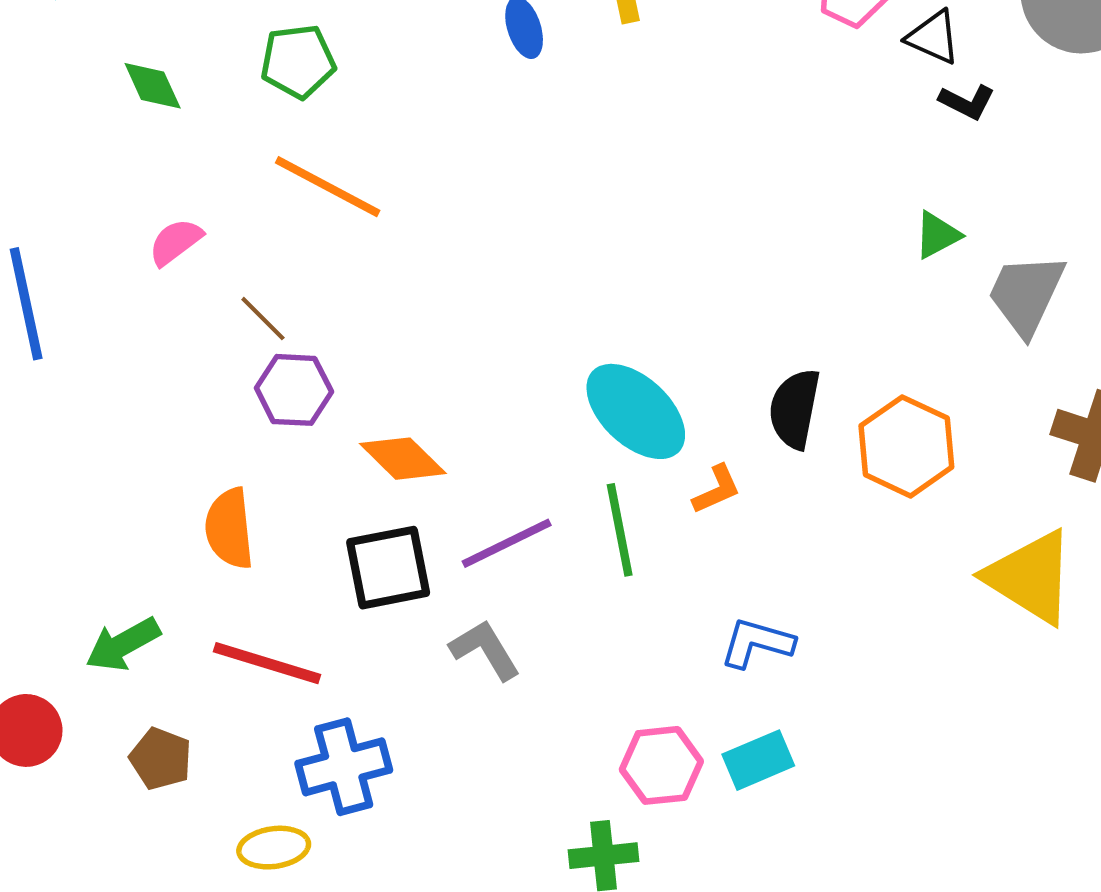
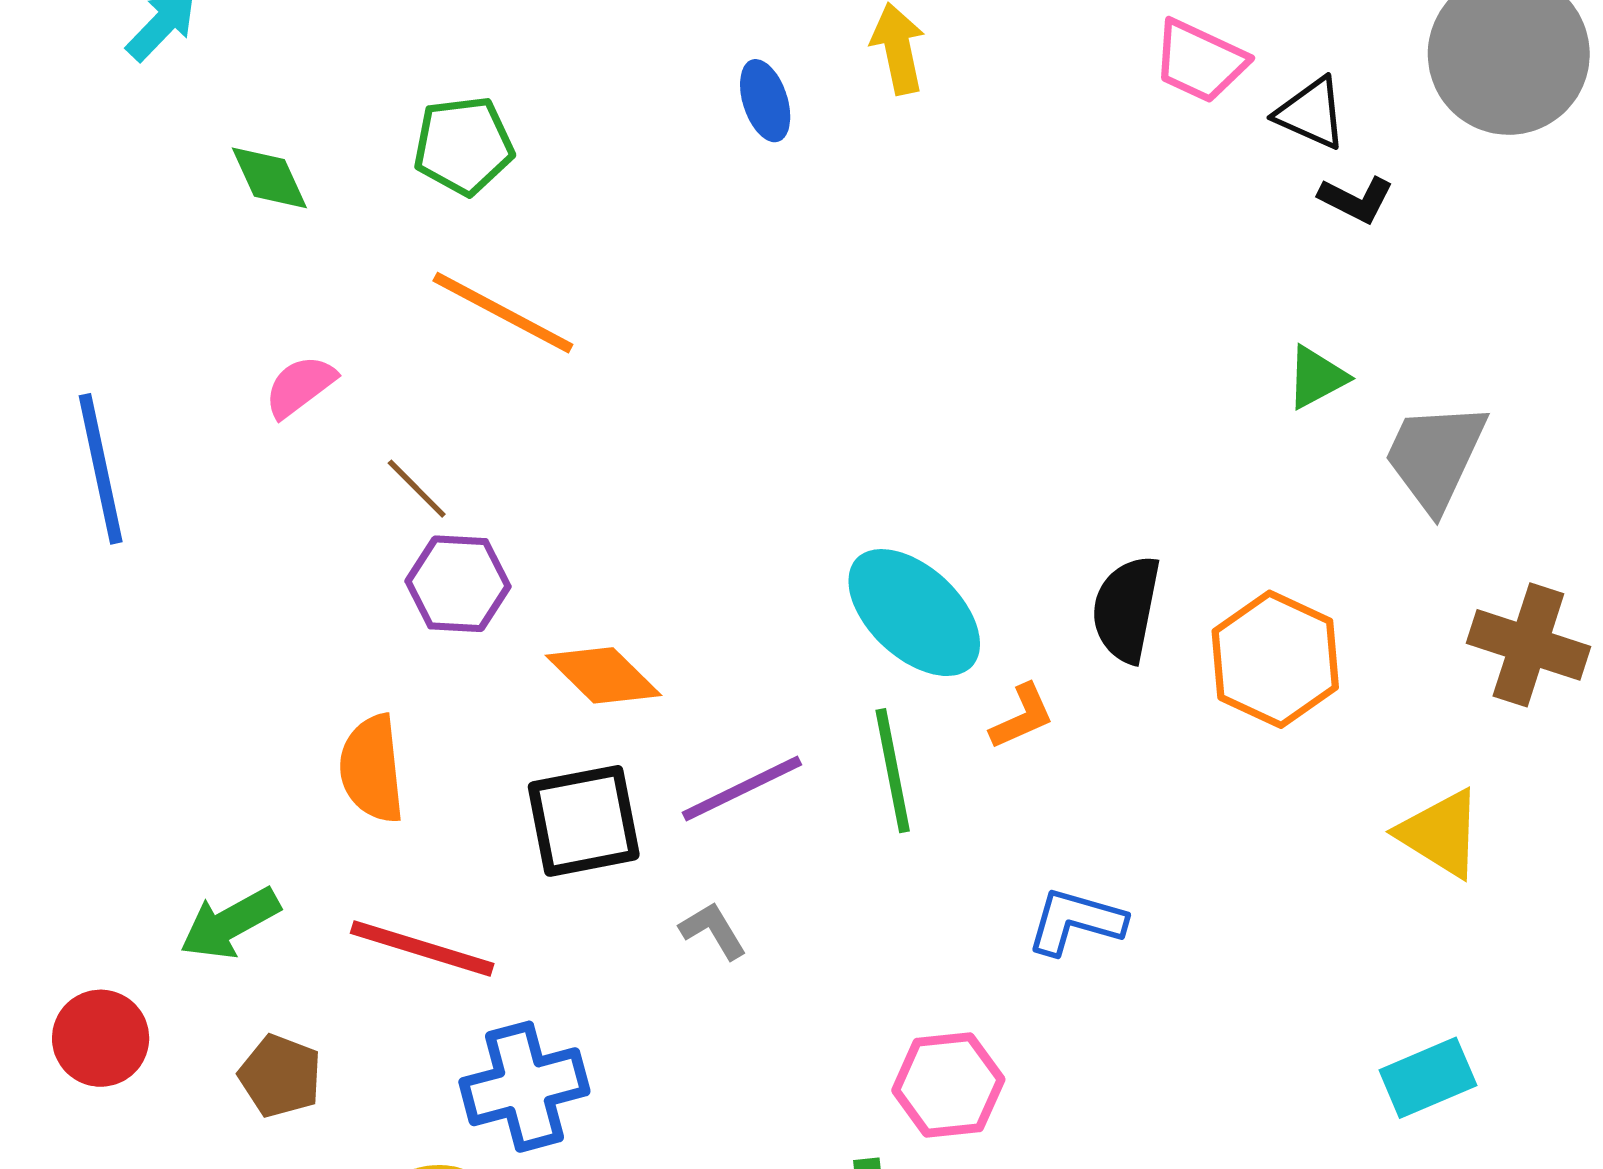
yellow triangle: (1030, 577) -> (1440, 833), size x0.7
gray L-shape: (485, 650) -> (713, 930), size x0.7
cyan rectangle: (758, 760) -> (1428, 1078), moved

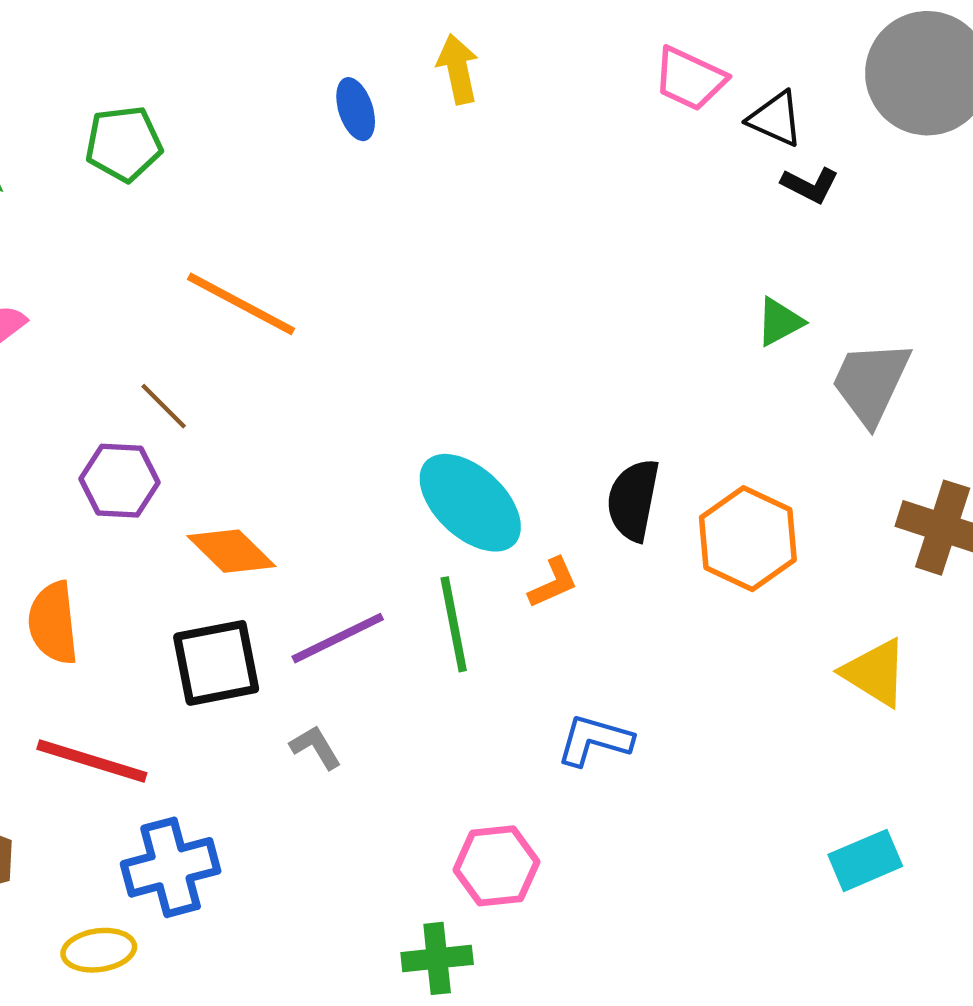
orange line: (503, 313) -> (241, 304), moved
brown line: (417, 489) -> (164, 406), moved

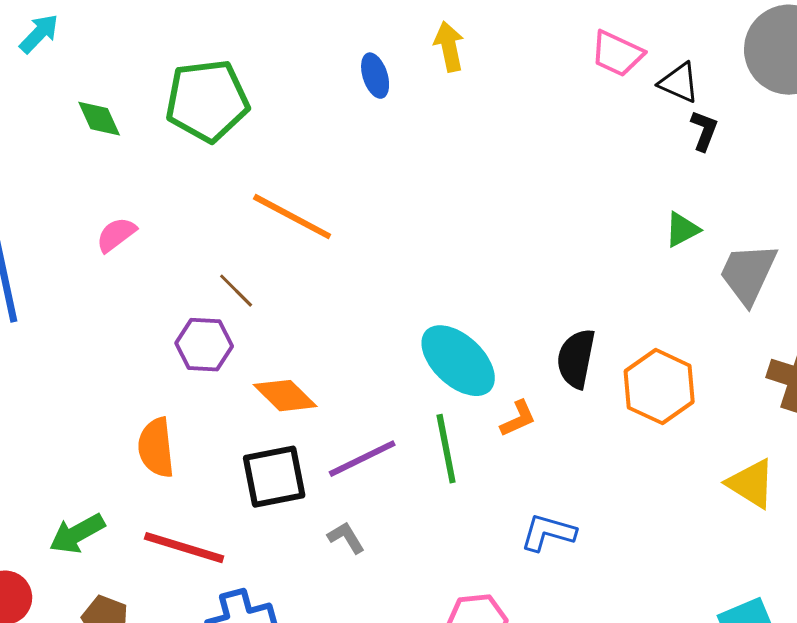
green pentagon: (124, 144) -> (207, 101), size x1.5
black L-shape: (810, 185) -> (704, 131), turned -96

